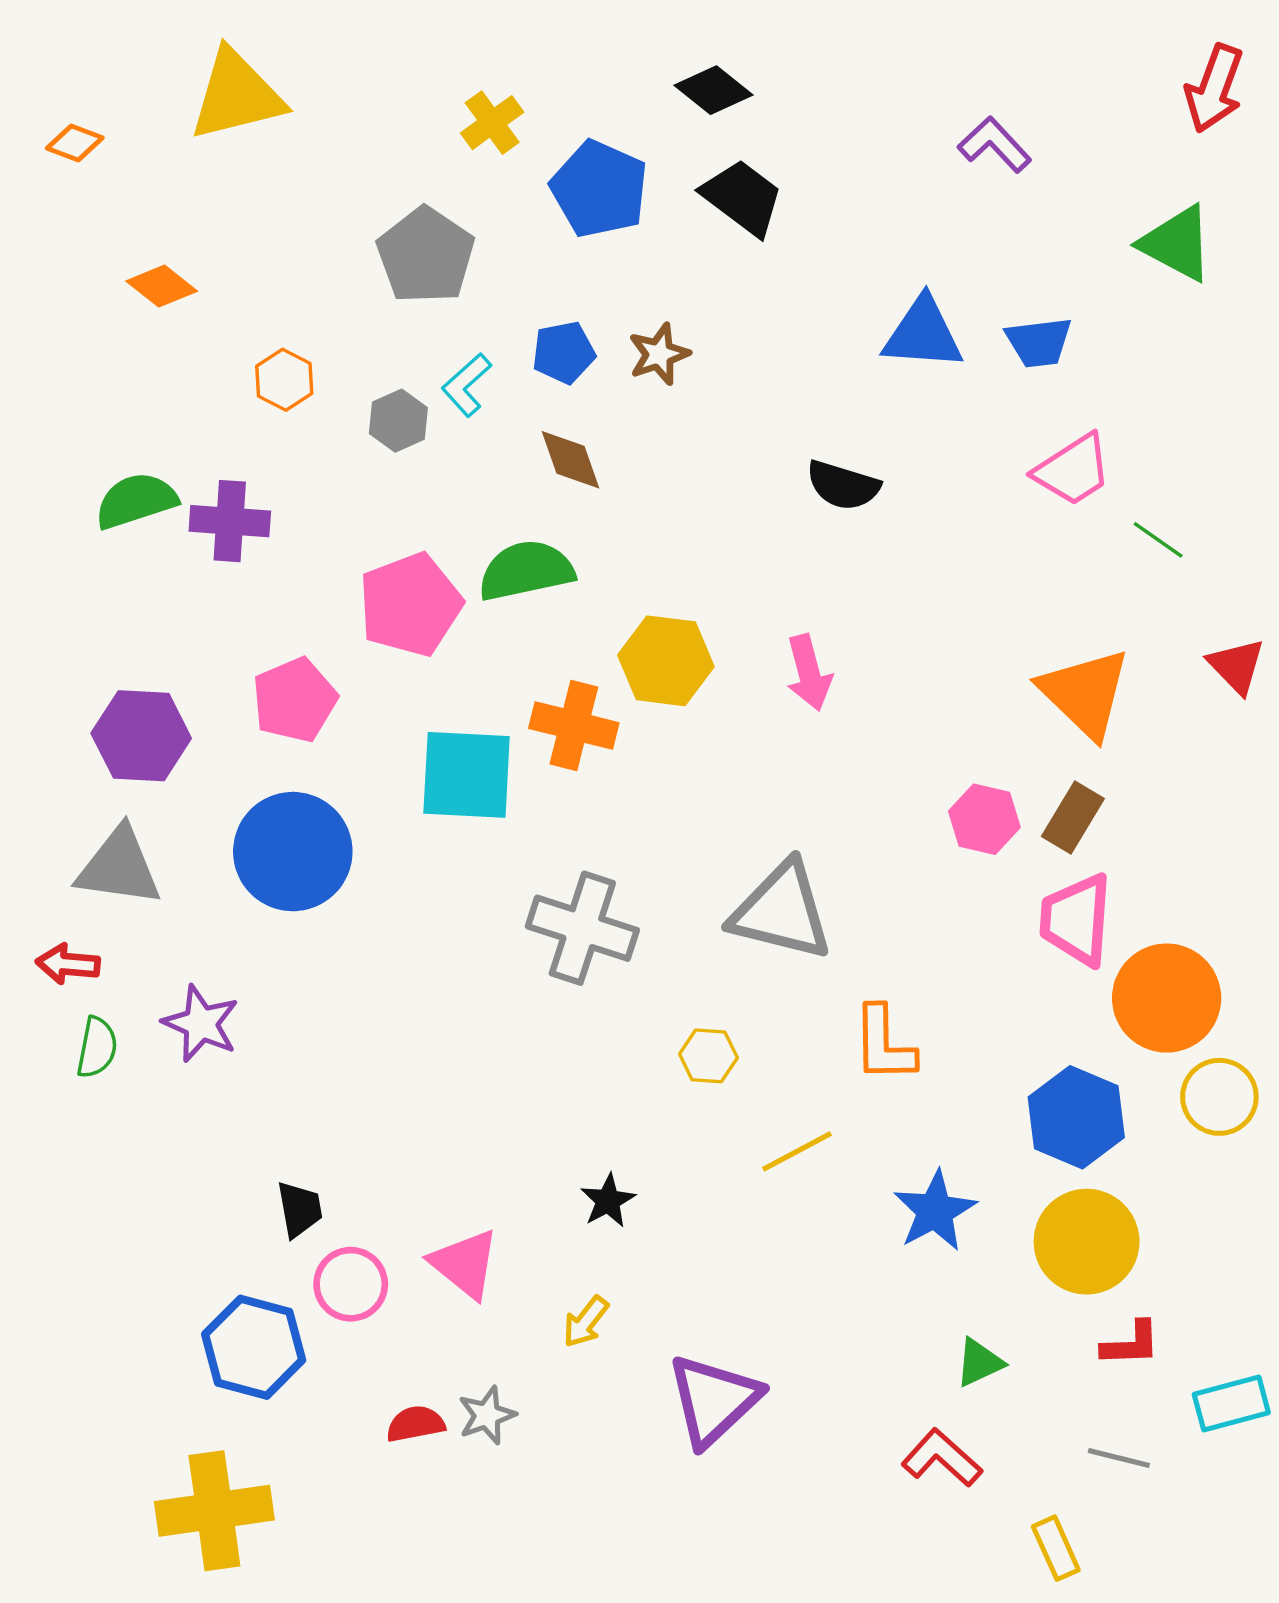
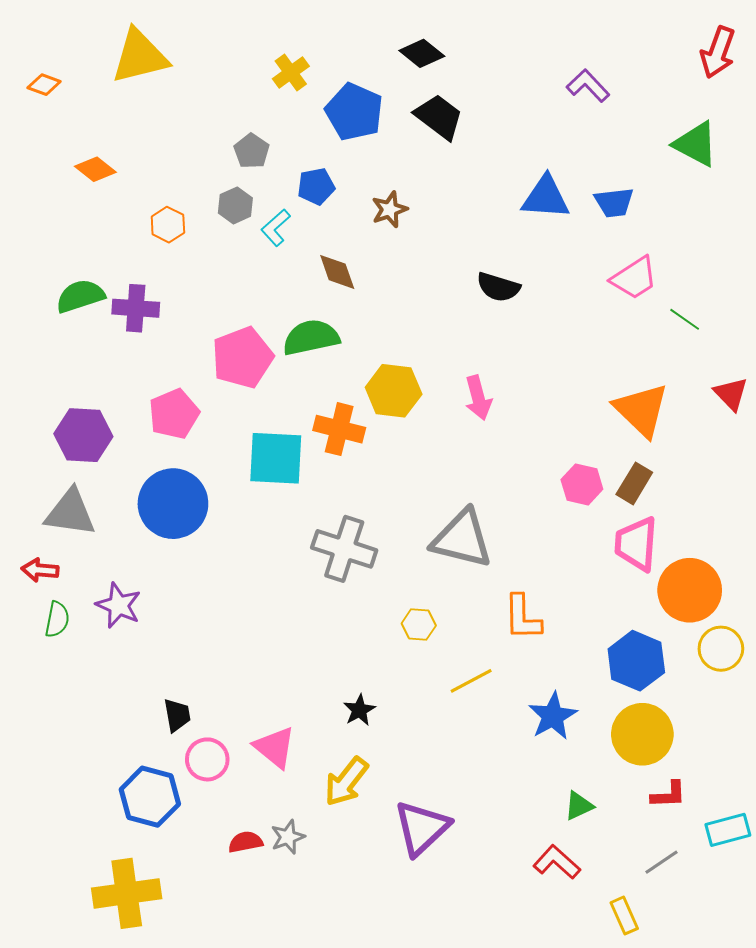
gray pentagon: (426, 255) -> (252, 151), size x0.6
blue pentagon: (564, 352) -> (316, 186), moved
gray hexagon: (398, 421) -> (235, 205), moved
yellow arrow: (586, 1322) -> (346, 782), size x1.6
gray line: (1119, 1458) -> (661, 862), turned -48

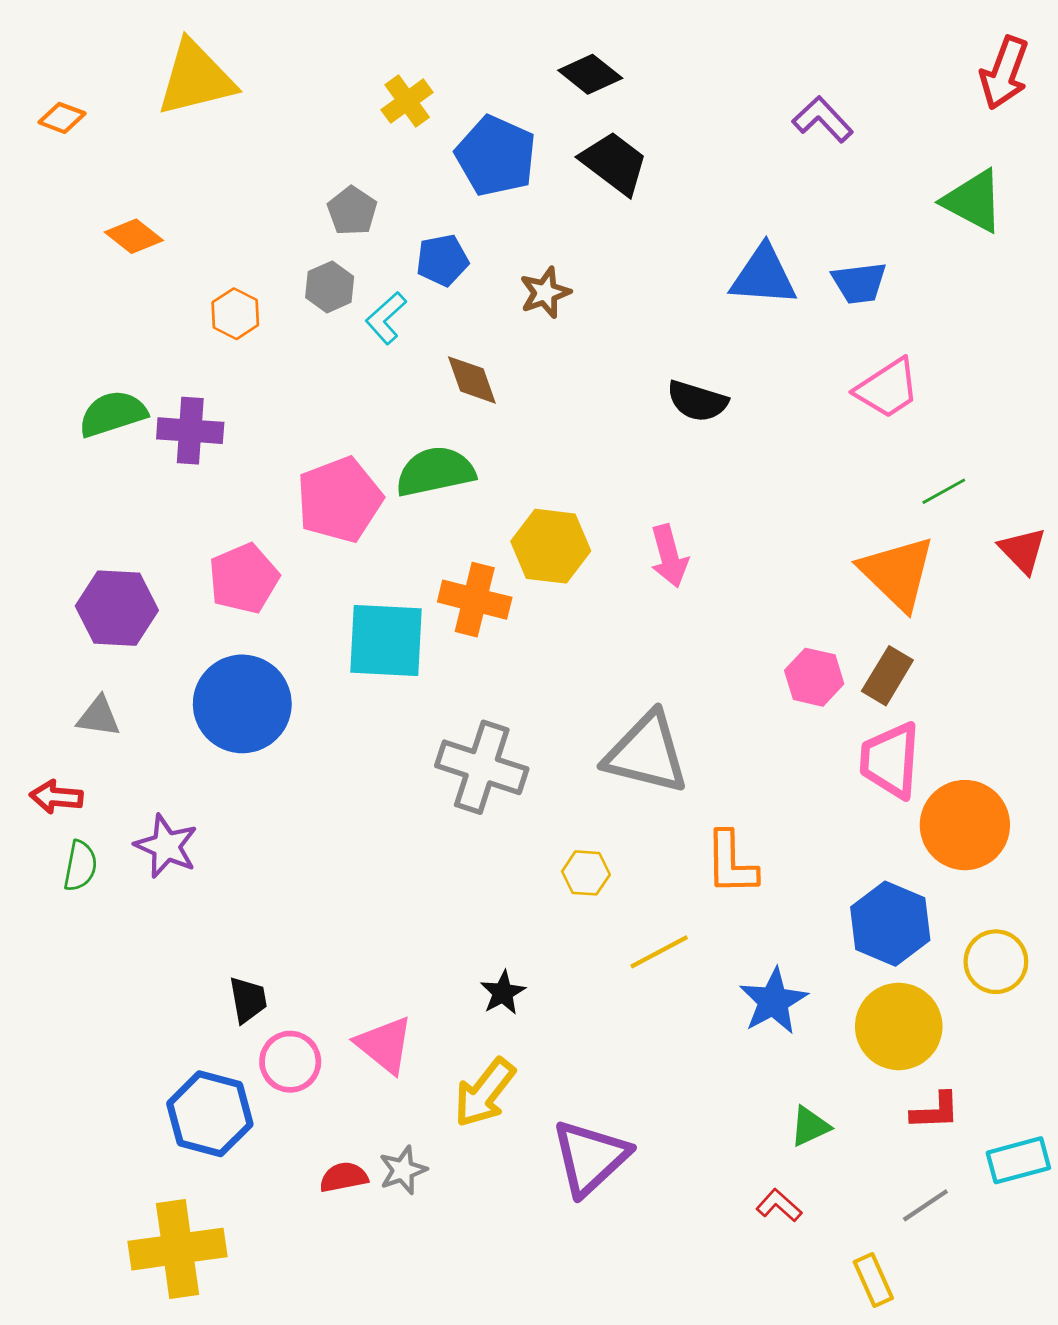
green line: (685, 319) -> (944, 491), moved, turned -64
gray triangle: (70, 513) -> (99, 717), size x0.6
yellow circle: (721, 649) -> (996, 962), moved
red L-shape: (557, 862) -> (779, 1205), size x0.7

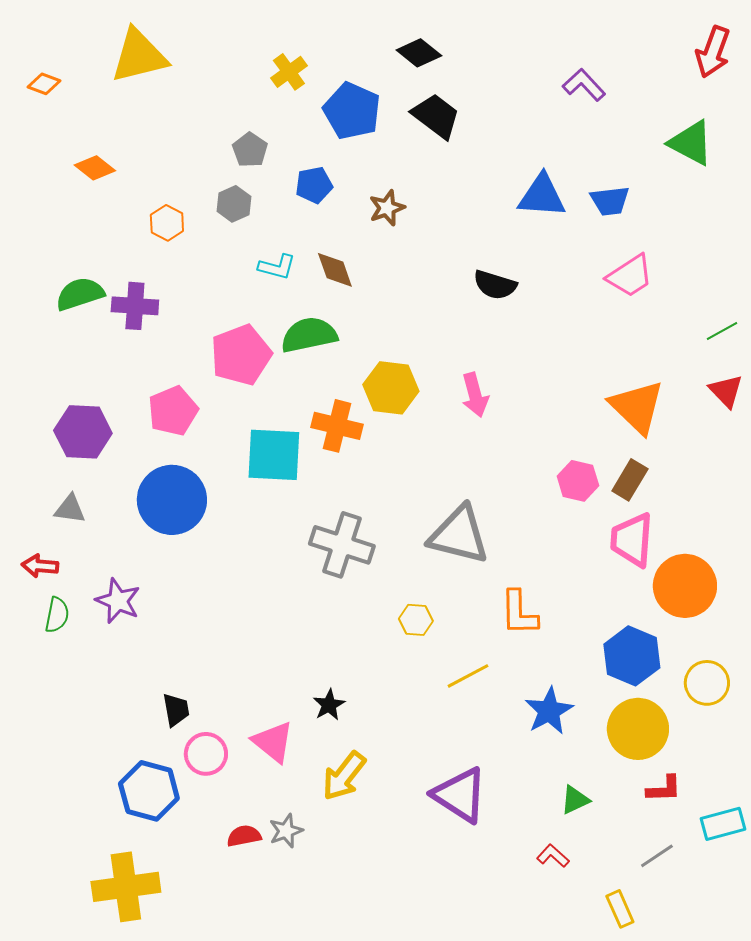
cyan L-shape: (386, 318) -> (277, 267), moved, turned -123
green line: (944, 491) -> (722, 331), moved
black star: (503, 993) -> (329, 705), moved
purple triangle: (590, 1157) -> (460, 795), moved, turned -44

